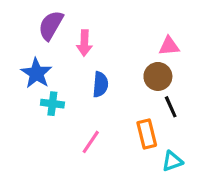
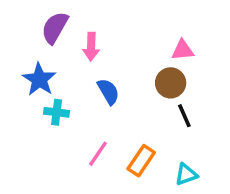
blue semicircle: (100, 84) -> (108, 92), turned -35
orange rectangle: (147, 134) -> (141, 161), moved, turned 48

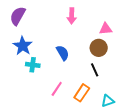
purple semicircle: (55, 28) -> (18, 16), moved
pink arrow: (91, 47) -> (72, 16), moved
black line: (184, 116) -> (95, 70), moved

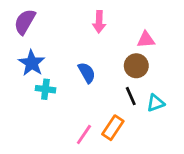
pink line: (57, 89) -> (84, 135), moved
cyan triangle: (108, 101) -> (156, 103), moved

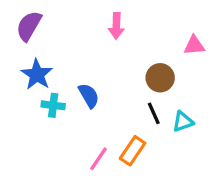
pink triangle: (146, 40) -> (194, 45), moved
blue semicircle: (87, 73) -> (89, 96), moved

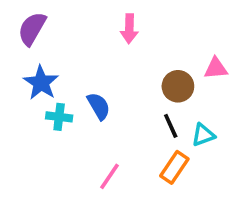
pink triangle: (194, 45) -> (216, 68), moved
orange rectangle: (133, 151) -> (174, 167), moved

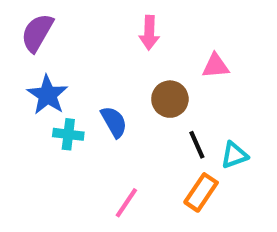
pink triangle: (216, 68) -> (216, 66), moved
brown circle: (178, 86) -> (170, 99), moved

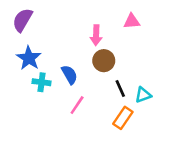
pink arrow: (149, 33) -> (96, 35), moved
pink triangle: (216, 66) -> (132, 21), moved
pink line: (126, 203) -> (77, 105), moved

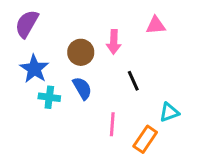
brown circle: (104, 61) -> (81, 52), moved
black line: (120, 89) -> (133, 81), moved
pink line: (77, 105) -> (112, 124), moved, turned -30

